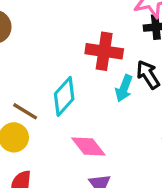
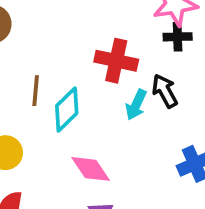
brown line: (25, 111) -> (36, 91), moved, turned 60

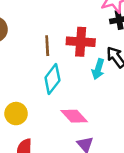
brown line: (36, 91) -> (47, 46), moved

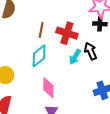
pink diamond: (74, 116) -> (48, 88), turned 30

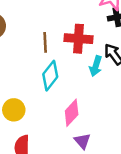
pink diamond: (48, 88) -> (72, 113), turned 55

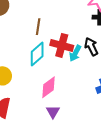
red cross: (78, 39) -> (62, 45), moved

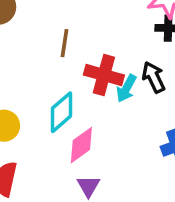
cyan diamond: (37, 54) -> (61, 112), moved

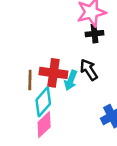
brown line: (64, 43) -> (30, 80), moved
cyan diamond: (61, 112) -> (43, 102), moved

